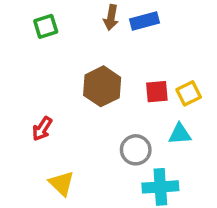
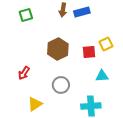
yellow square: (189, 93) -> (106, 44), moved
gray circle: (136, 150) -> (61, 85), moved
yellow triangle: (62, 183) -> (35, 104), turned 42

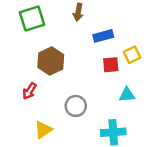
blue rectangle: (82, 12) -> (103, 36), moved
green square: (26, 15) -> (32, 18), size x1.5
brown hexagon: (58, 49) -> (51, 61), moved

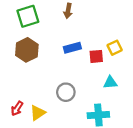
blue rectangle: (103, 36) -> (72, 48), moved
brown hexagon: (51, 61) -> (27, 50), moved
red arrow: (30, 91) -> (17, 108), moved

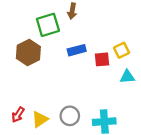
green square: (28, 16) -> (48, 25), moved
cyan triangle: (110, 82) -> (127, 77), moved
gray circle: (66, 92) -> (70, 116), moved

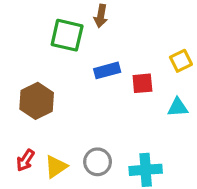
green square: (48, 25) -> (67, 35), turned 30
yellow square: (122, 50) -> (181, 61), moved
brown hexagon: (28, 53) -> (37, 101), moved

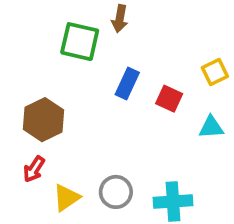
blue rectangle: (107, 70) -> (127, 83), turned -50
red square: (142, 83) -> (169, 99), turned 30
red arrow: (25, 160) -> (34, 169), moved

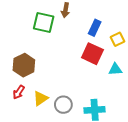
blue rectangle: (127, 83) -> (95, 28), moved
red square: (169, 99) -> (92, 54), size x1.5
yellow triangle: (66, 198) -> (41, 98), moved

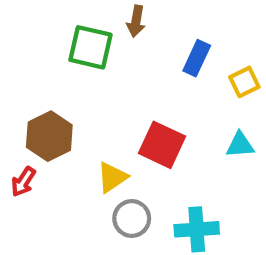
red square: (92, 54) -> (162, 145), moved
red arrow: (19, 92) -> (23, 182), moved
yellow triangle: (41, 98) -> (112, 177), moved

